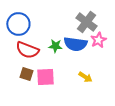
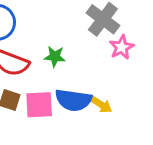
blue semicircle: (75, 44) -> (73, 100), moved

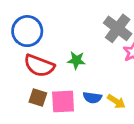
blue semicircle: (73, 100) -> (92, 98), size x0.6

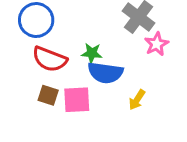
blue semicircle: (92, 98) -> (105, 73), moved, size x1.6
yellow arrow: (116, 102) -> (137, 100), turned 90

